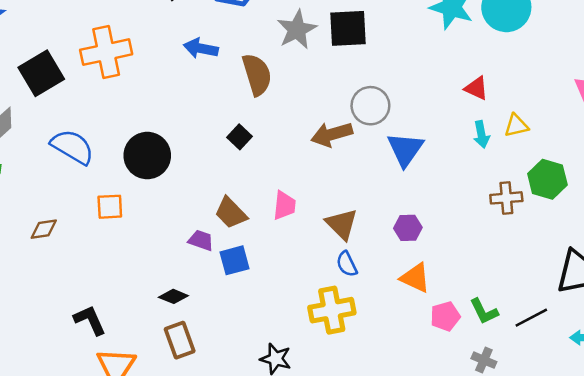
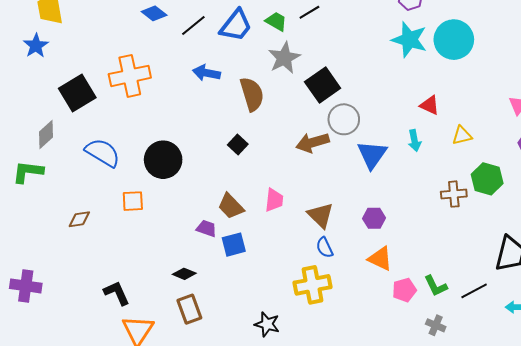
black square: (348, 28) -> (323, 85), moved, turned -32
cyan arrow: (481, 134) -> (414, 141), moved

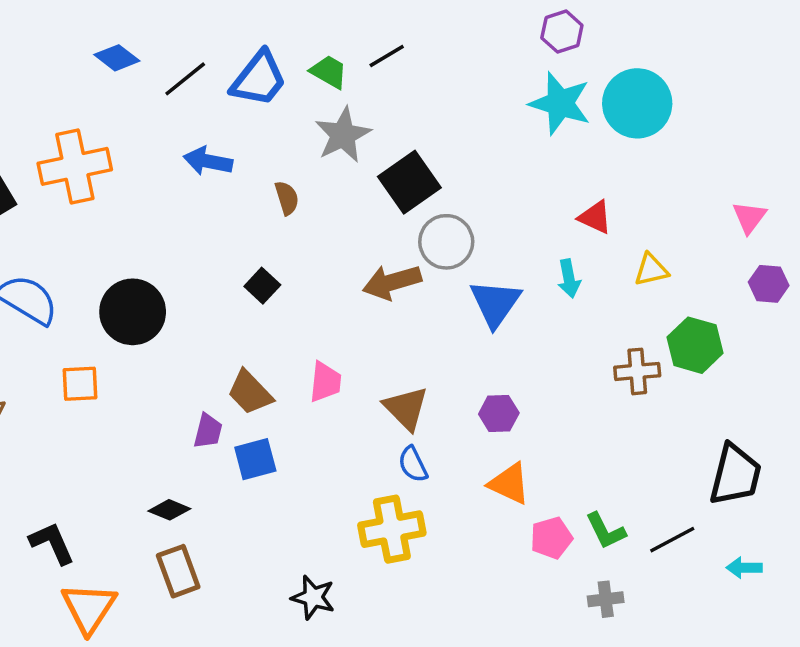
brown semicircle: (252, 94) -> (287, 198), size x0.6
purple trapezoid: (207, 228) -> (208, 431), turned 85
gray cross: (436, 325) -> (606, 599), turned -30

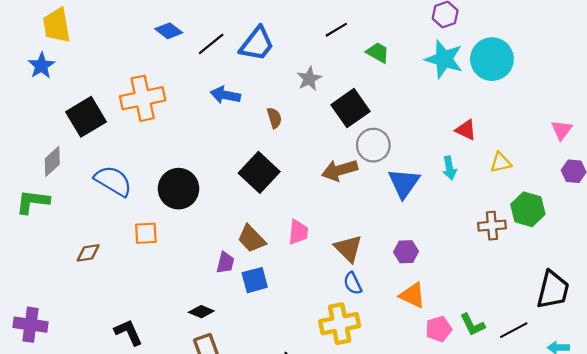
green trapezoid: (329, 72) -> (378, 53), moved
gray star: (343, 135) -> (309, 79), size x0.7
black square: (262, 286) -> (259, 172), size x1.8

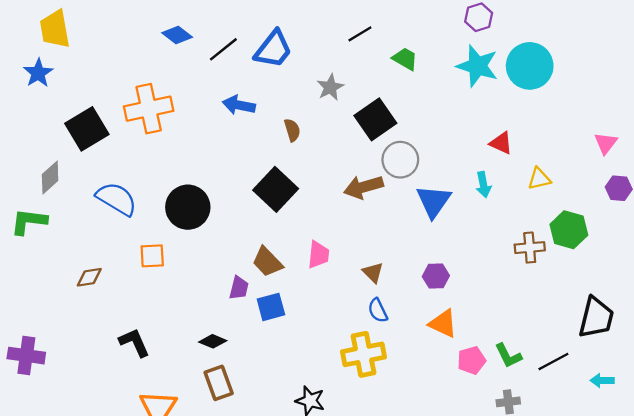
brown triangle: (348, 248) -> (373, 272), size x0.7
black L-shape: (128, 332) -> (134, 343), moved

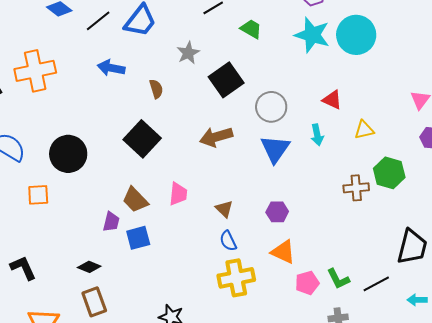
gray circle: (400, 160) -> (271, 107), moved
yellow cross: (363, 354) -> (236, 278), moved

